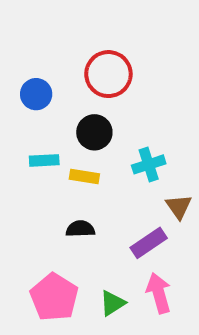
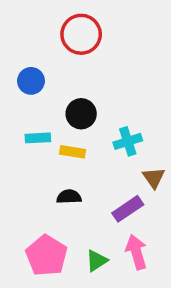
red circle: (108, 74) -> (81, 34), moved

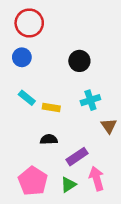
red circle: (81, 34) -> (29, 23), moved
black circle: (81, 114) -> (79, 61), moved
cyan rectangle: (38, 138) -> (27, 98), turned 42
purple rectangle: (128, 209) -> (77, 157), moved

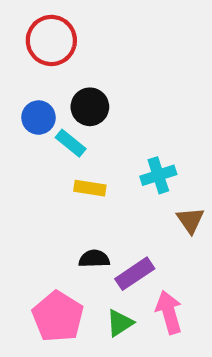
blue circle: (22, 57) -> (39, 118), moved
black circle: (79, 61) -> (90, 107), moved
cyan rectangle: (27, 98) -> (71, 143), moved
black semicircle: (49, 139) -> (94, 259), moved

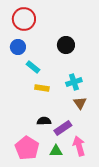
black circle: (90, 107) -> (66, 45), moved
blue circle: (39, 118) -> (18, 47), moved
brown triangle: (190, 220) -> (80, 103), moved
green triangle: (120, 323) -> (56, 151), turned 32

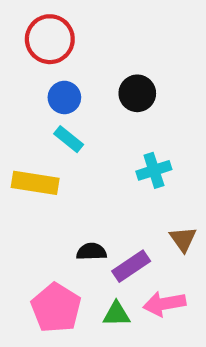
blue circle: (18, 47) -> (64, 97), moved
yellow rectangle: (42, 88) -> (35, 183), moved, size x1.5
brown triangle: (80, 103) -> (183, 239), moved
pink arrow: (79, 146) -> (164, 304), turned -84

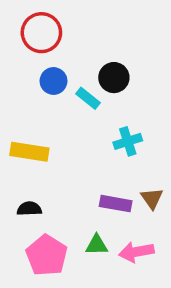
cyan rectangle: (69, 139) -> (88, 98), moved
black semicircle: (91, 252) -> (29, 209), moved
purple rectangle: (131, 266) -> (116, 204), moved, turned 44
green triangle: (116, 314) -> (97, 245), moved

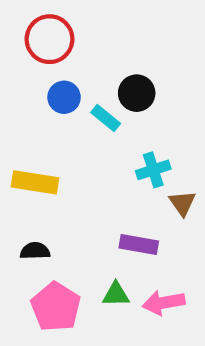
brown triangle: (152, 198) -> (182, 203), moved

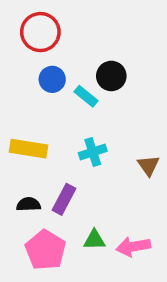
cyan cross: (153, 170) -> (93, 152), moved
purple rectangle: (139, 245) -> (64, 199), moved, turned -72

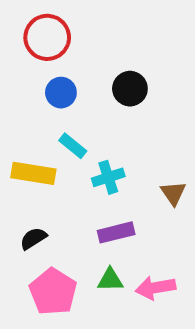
cyan rectangle: (86, 96) -> (73, 146), moved
purple rectangle: (64, 199) -> (116, 232), moved, turned 48
black semicircle: (29, 204) -> (33, 238), turned -30

